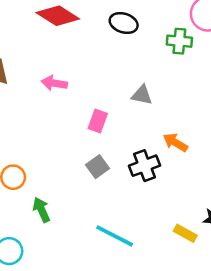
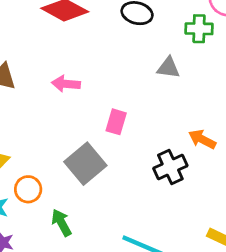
gray triangle: (142, 95) -> (168, 68), moved
gray square: (98, 167) -> (85, 164), moved, size x1.6

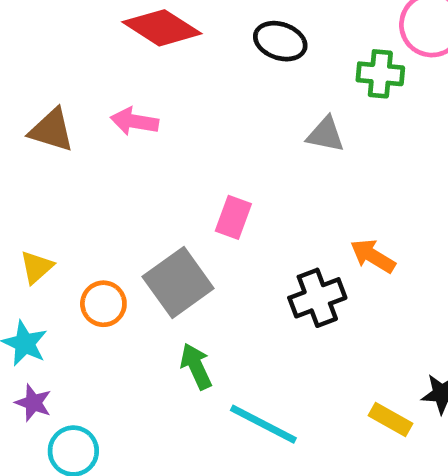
pink arrow: (66, 84) -> (134, 121), moved
orange circle: (28, 189) -> (103, 304), moved
green arrow: (61, 223) -> (196, 366), moved

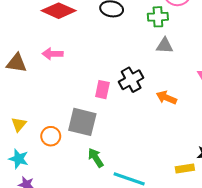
gray triangle: (325, 134) -> (165, 46), moved
gray square: (178, 283) -> (82, 122), turned -32
black cross: (317, 298) -> (131, 80), moved
yellow rectangle: (390, 419) -> (185, 169), turned -30

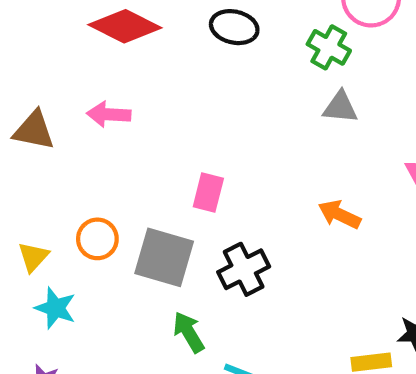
green cross: (158, 17) -> (329, 47), turned 30
black cross: (131, 80) -> (244, 269), moved
orange circle: (51, 136) -> (97, 239), moved
cyan star: (19, 159) -> (55, 308), moved

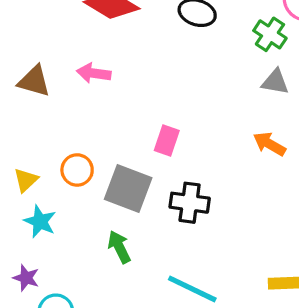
orange arrow: (339, 215) -> (269, 144), moved
black cross: (244, 269) -> (190, 203), turned 30
green arrow: (189, 332) -> (119, 247), moved

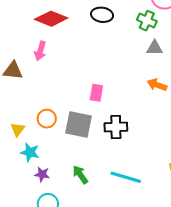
pink arrow: (94, 73) -> (40, 51), moved, turned -72
green arrow: (119, 247) -> (80, 175), moved
purple star: (26, 278) -> (42, 174), moved

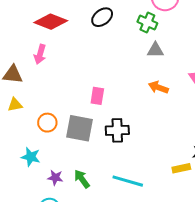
black ellipse: (102, 15) -> (102, 17), turned -45
yellow triangle: (18, 129) -> (15, 105), moved, turned 42
purple star: (42, 174) -> (55, 178), moved

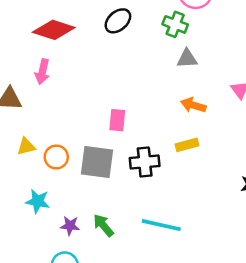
yellow triangle: (15, 105) -> (26, 146), moved
yellow rectangle: (181, 168) -> (187, 145), moved

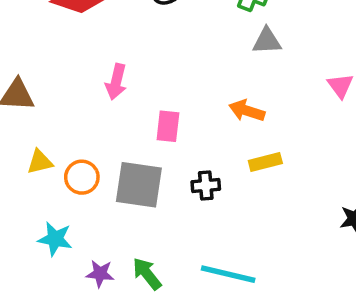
pink arrow: (42, 72) -> (116, 82), moved
orange arrow: (193, 105) -> (247, 111), moved
black cross: (145, 162) -> (206, 185), size x0.7

